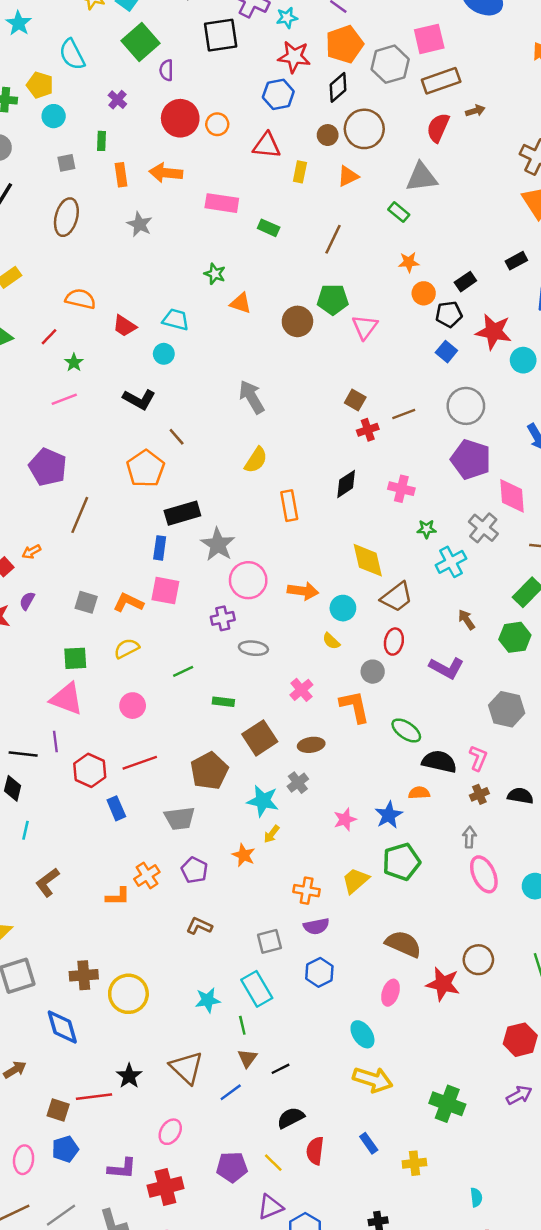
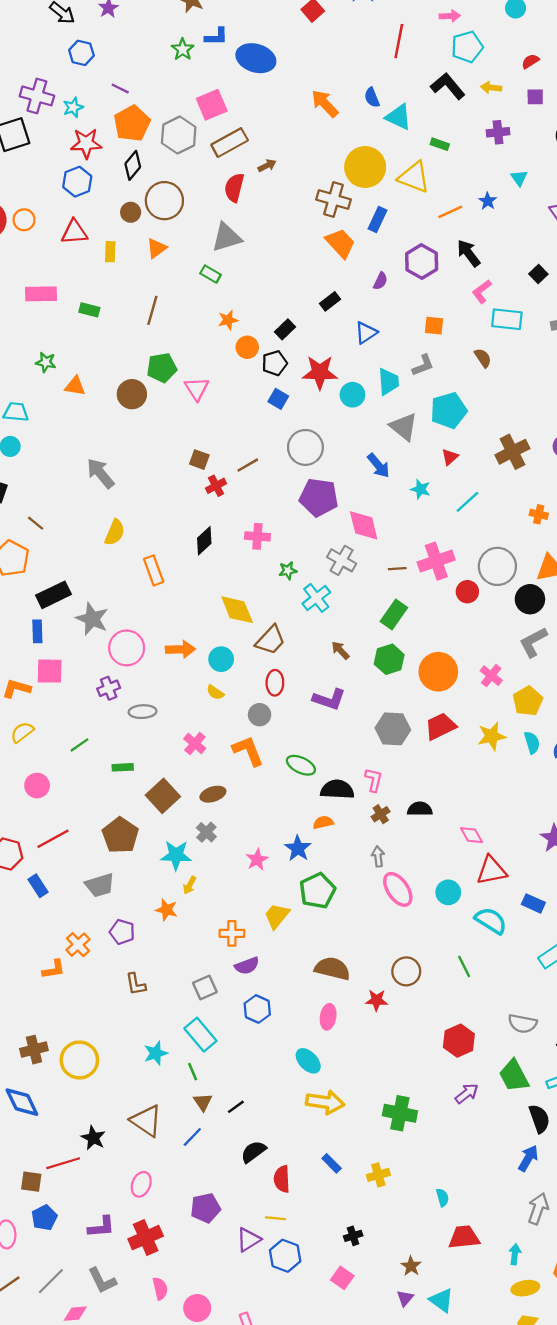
brown L-shape: (199, 926) -> (136, 984), turned -115
red star: (443, 984) -> (377, 1000), size x0.7
yellow line: (273, 1163) -> (275, 1218), moved, turned -30

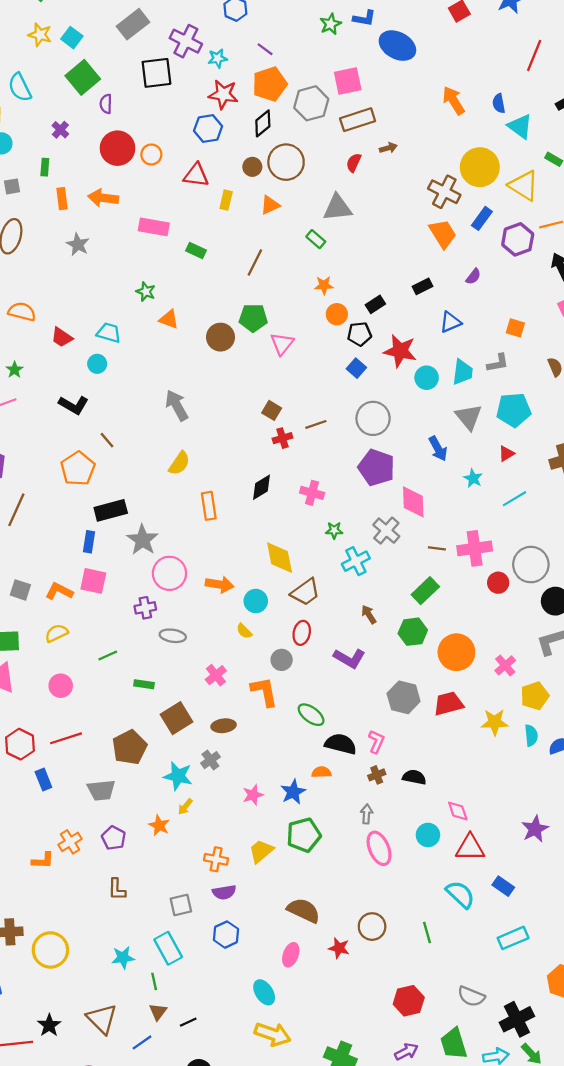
red semicircle: (234, 188) -> (354, 163), size x0.7
purple hexagon: (422, 262) -> (518, 239), moved
cyan circle: (448, 892) -> (428, 835), moved

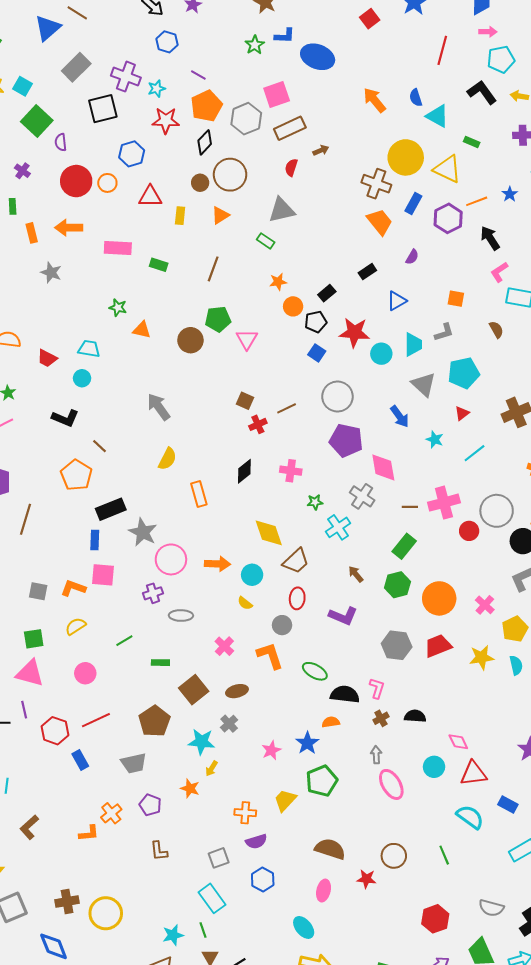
blue hexagon: (208, 128) -> (132, 154), moved
cyan star: (123, 958) -> (173, 935), moved

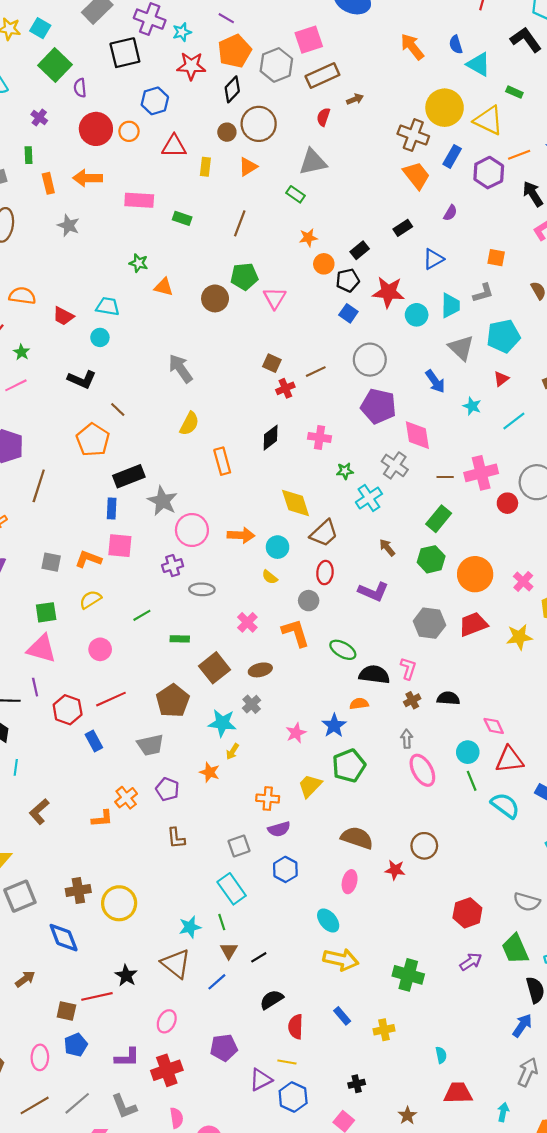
green line: (444, 855) -> (472, 781), moved

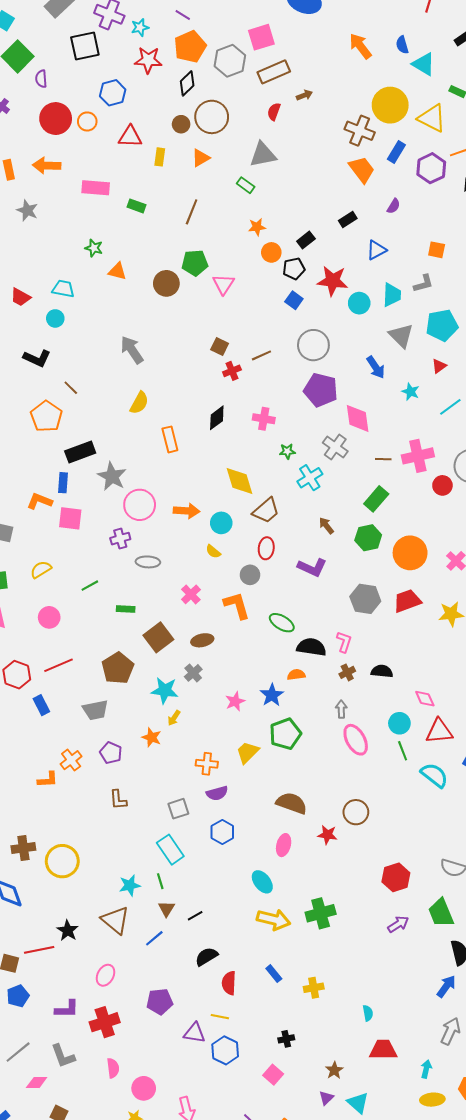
orange L-shape: (88, 559) -> (40, 501), moved
green cross: (408, 975) -> (321, 913), moved, turned -32
purple triangle: (261, 1080) -> (194, 1033), turned 35

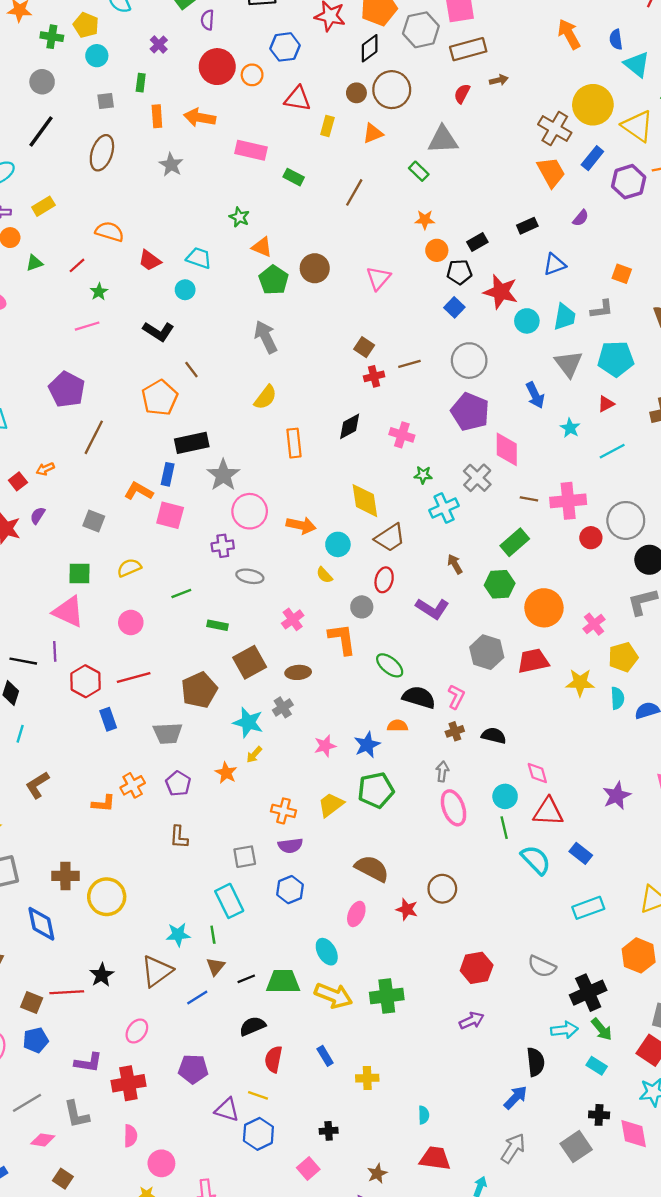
green pentagon: (195, 263) -> (274, 280), moved, turned 30
green trapezoid: (441, 913) -> (283, 982), moved, turned 104
brown triangle: (116, 920) -> (157, 971), turned 36

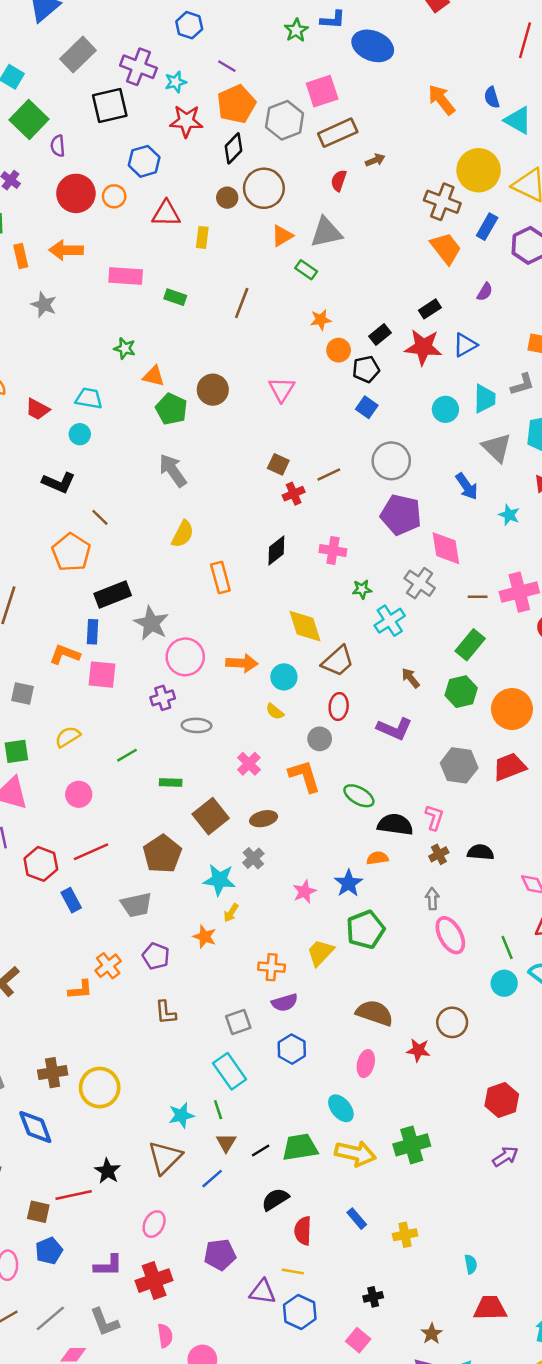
orange triangle: (373, 133) -> (282, 236), moved
red star: (501, 292) -> (423, 347), moved
cyan circle: (505, 796) -> (504, 983), moved

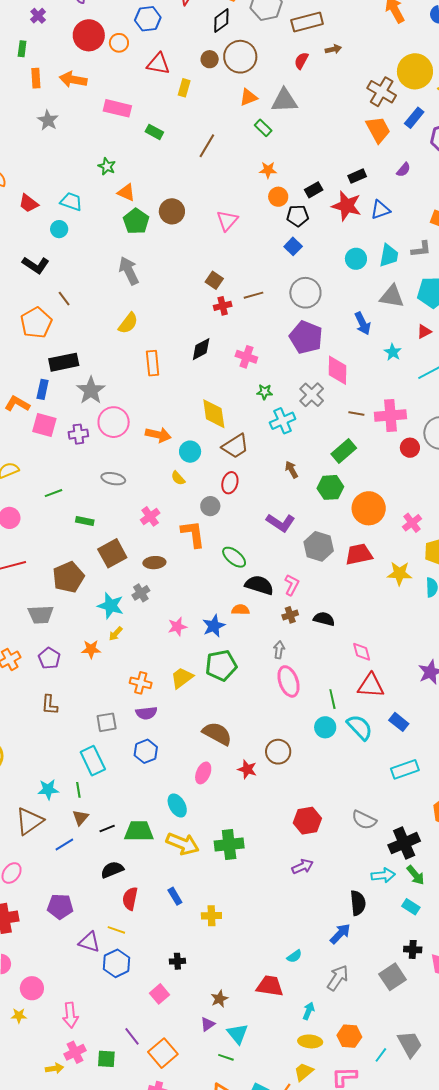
gray triangle: (497, 448) -> (392, 296), turned -44
purple cross: (163, 698) -> (78, 434), moved
purple L-shape: (394, 729) -> (281, 523), moved
orange star: (205, 937) -> (91, 649), turned -30
cyan semicircle: (471, 1264) -> (294, 956), moved, turned 56

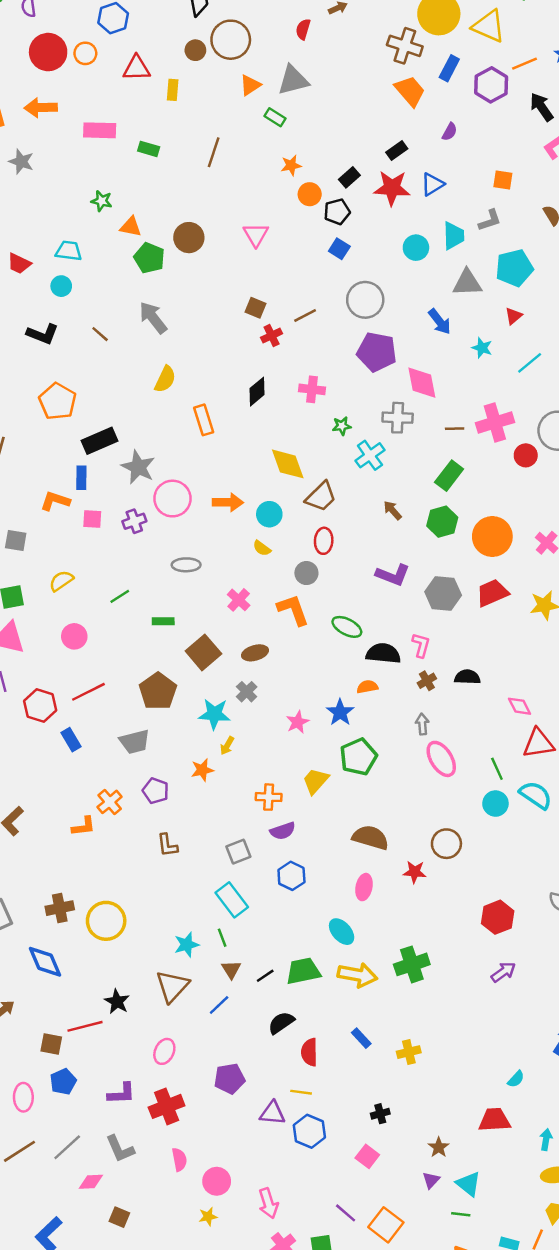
brown line: (64, 299) -> (100, 334), moved
gray cross: (312, 395) -> (398, 418), turned -30
pink square: (44, 425) -> (92, 519), size x0.7

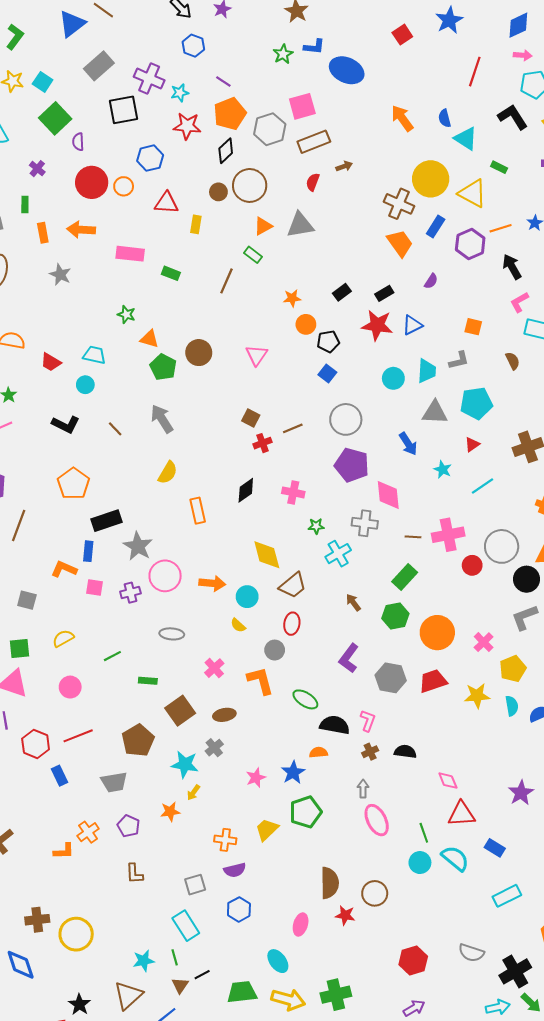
green rectangle: (275, 117) -> (253, 255), moved
black rectangle: (349, 177) -> (342, 292), moved
purple L-shape: (393, 575) -> (349, 658), turned 100
brown semicircle: (371, 838) -> (330, 883), moved, turned 68
black line: (265, 976) -> (202, 975), moved

